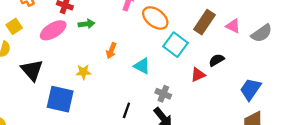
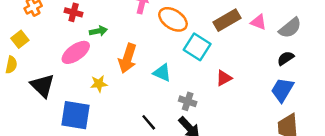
brown rectangle: (204, 22) -> (227, 20), turned 30
pink ellipse: (53, 30) -> (76, 52), moved
orange arrow: (111, 51) -> (128, 58), size x1.6
black semicircle: (217, 60) -> (286, 58), moved
black line: (126, 110) -> (149, 122), turned -56

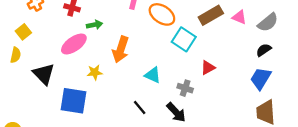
cyan triangle: (162, 73) -> (153, 75), moved
gray cross: (188, 101) -> (185, 88), moved

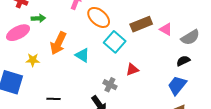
cyan triangle: (153, 75) -> (82, 55), moved
black line: (140, 107) -> (54, 99), moved, turned -56

